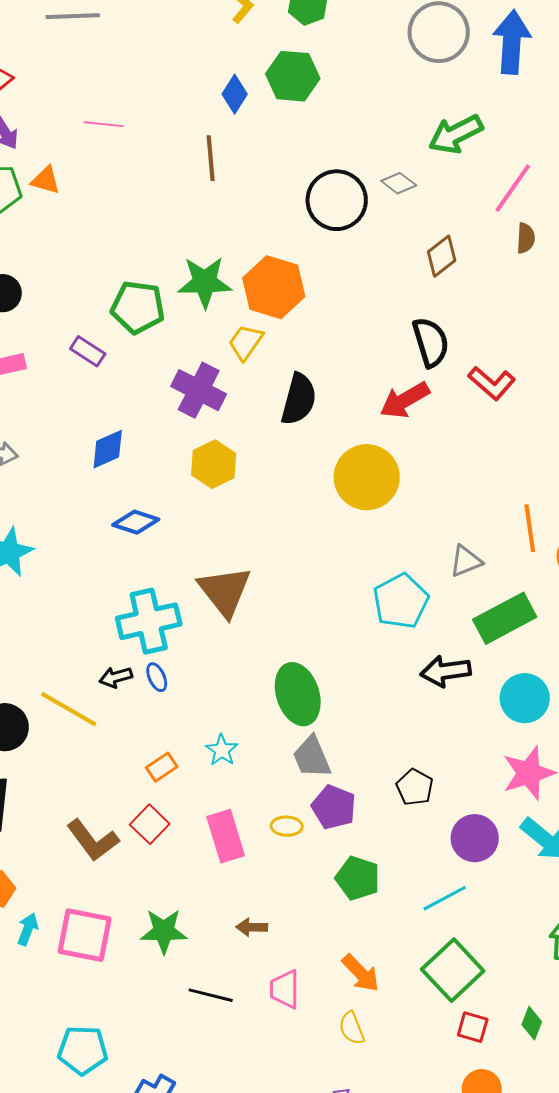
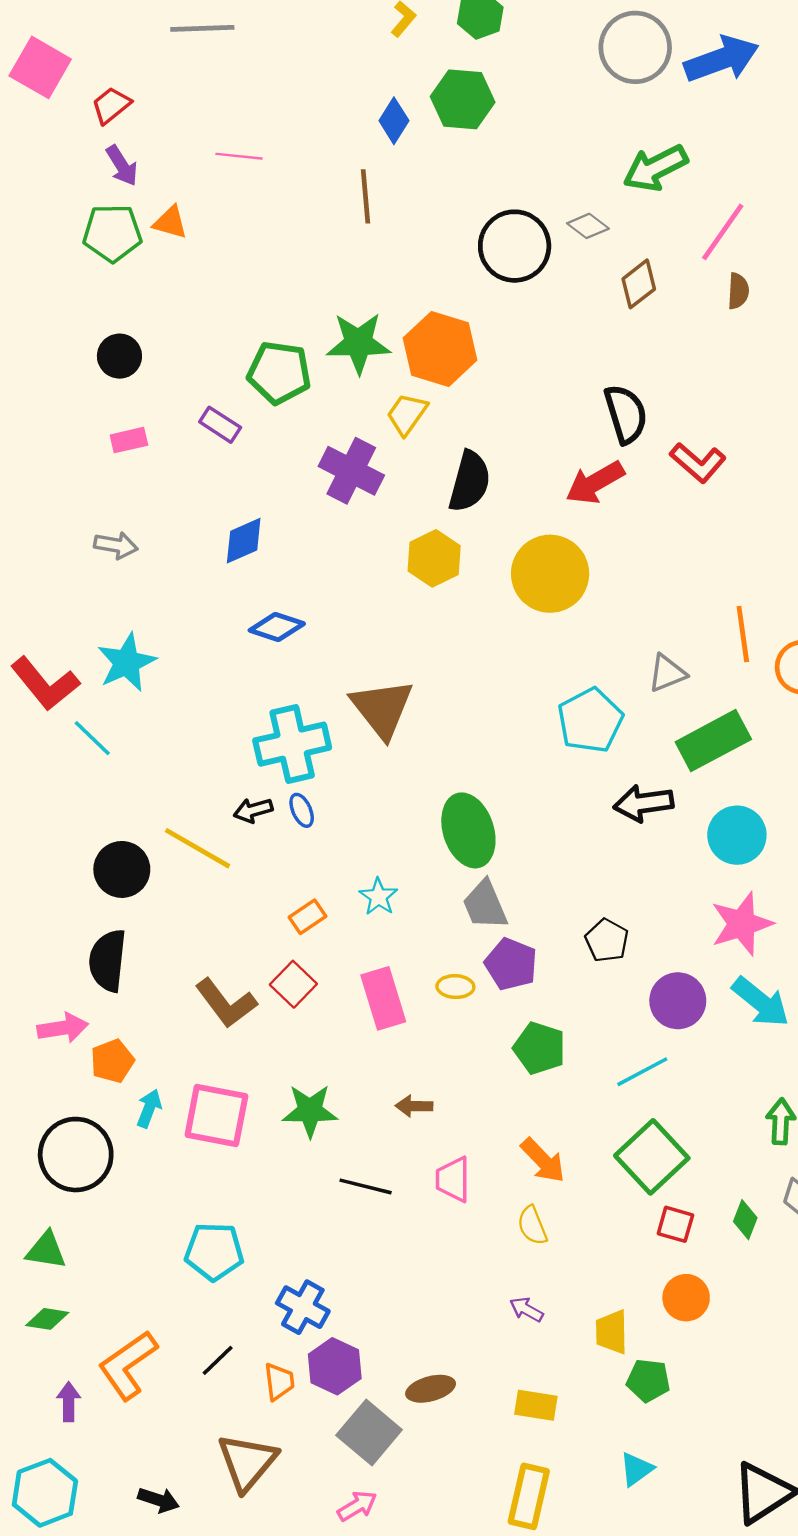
blue arrow: (512, 42) -> (722, 59), turned 66
brown diamond: (442, 256) -> (639, 284), moved
yellow hexagon: (214, 464) -> (434, 558), moved

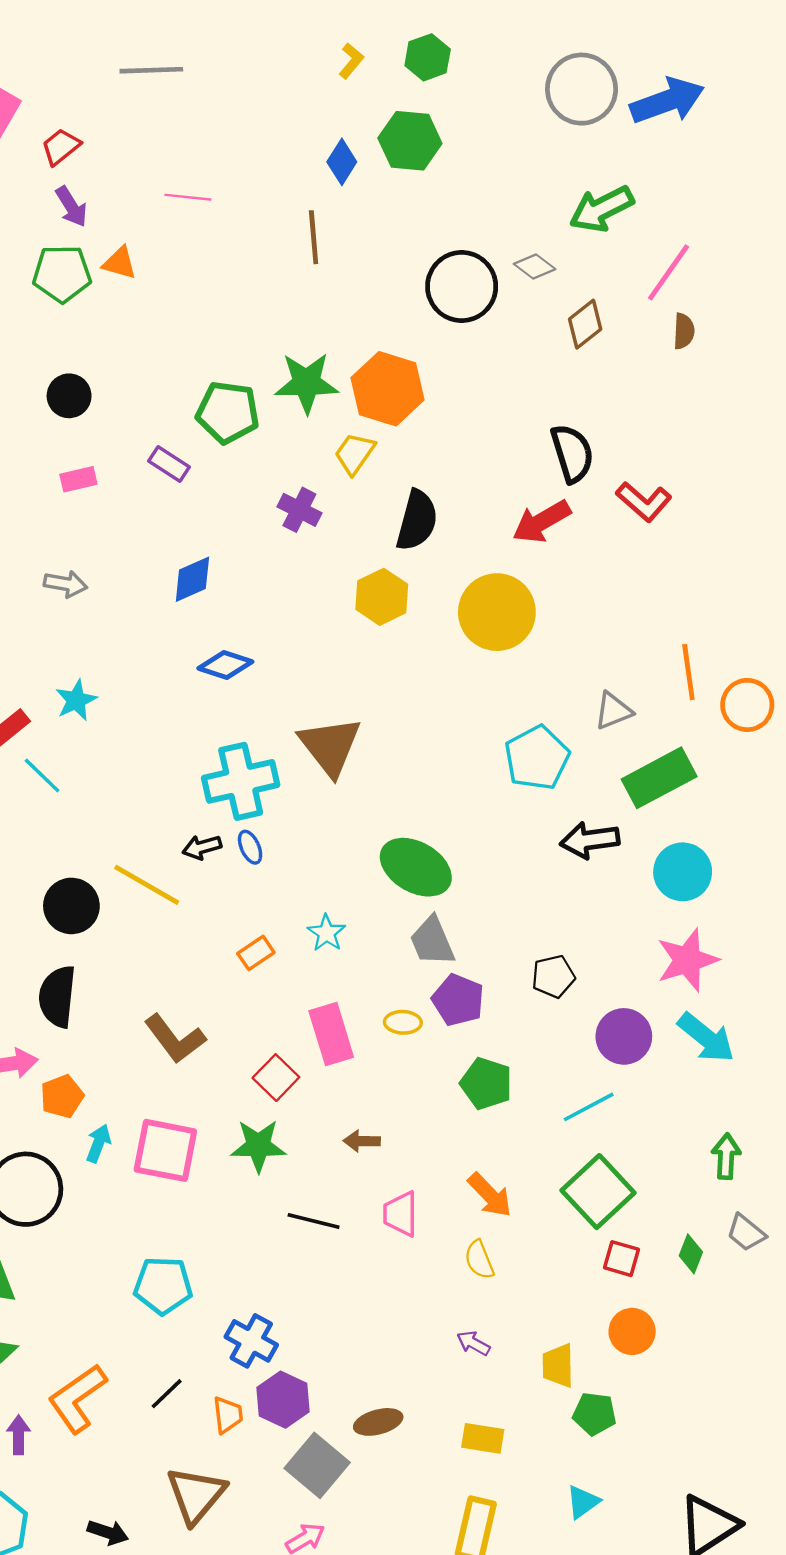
purple cross: (351, 471) -> (299, 510), size x0.7
cyan star: (127, 662) -> (76, 700), size x0.7
green ellipse: (468, 830) -> (416, 867), turned -42
black pentagon: (607, 940) -> (553, 976), turned 30
red square: (293, 984) -> (276, 1078), moved

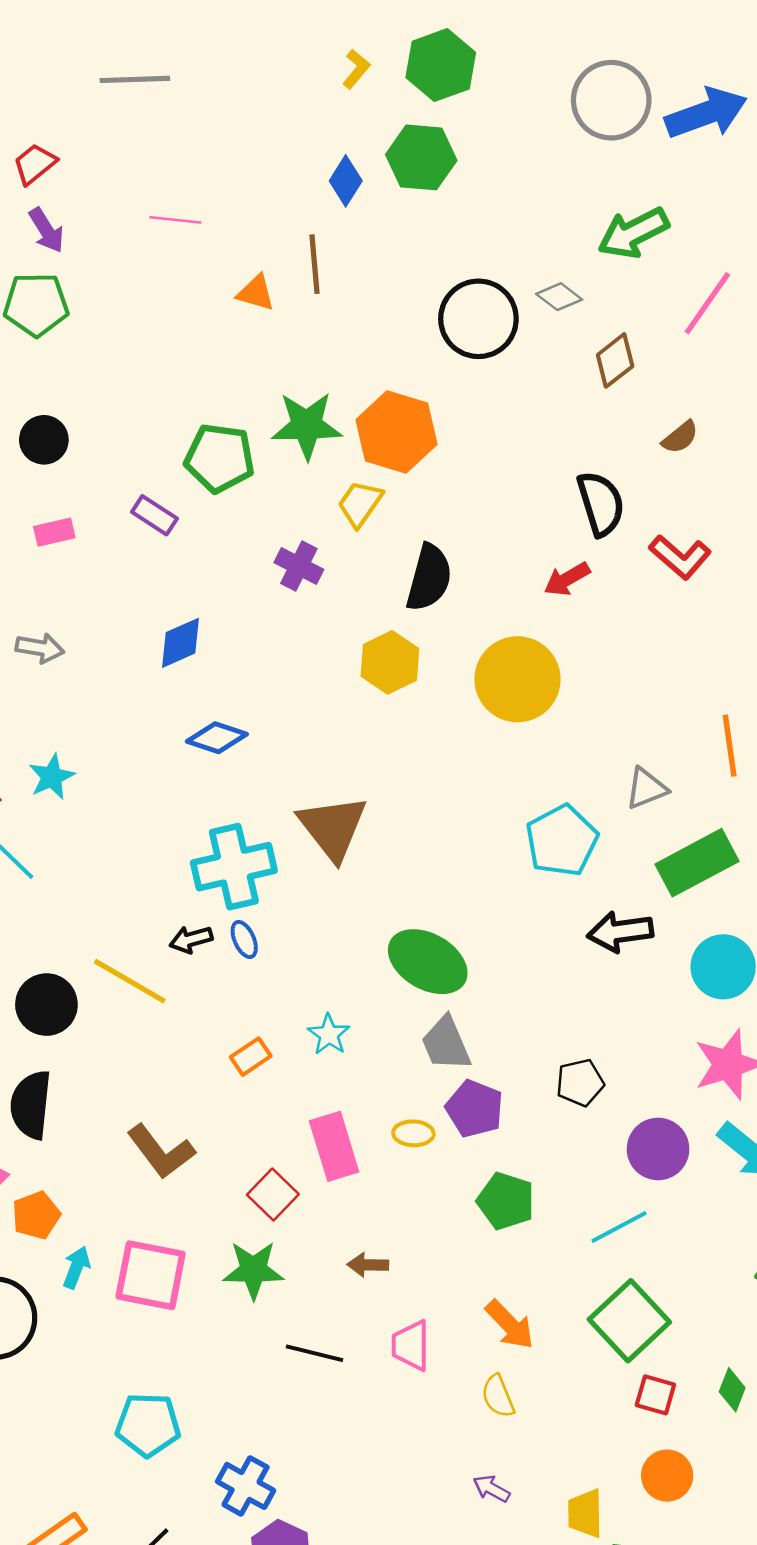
green hexagon: (428, 57) -> (441, 65), size x1.4
orange triangle: (120, 263) -> (256, 293), moved
brown semicircle: (684, 331) -> (680, 437), moved, turned 48
red arrow: (542, 522) -> (567, 579), size x0.7

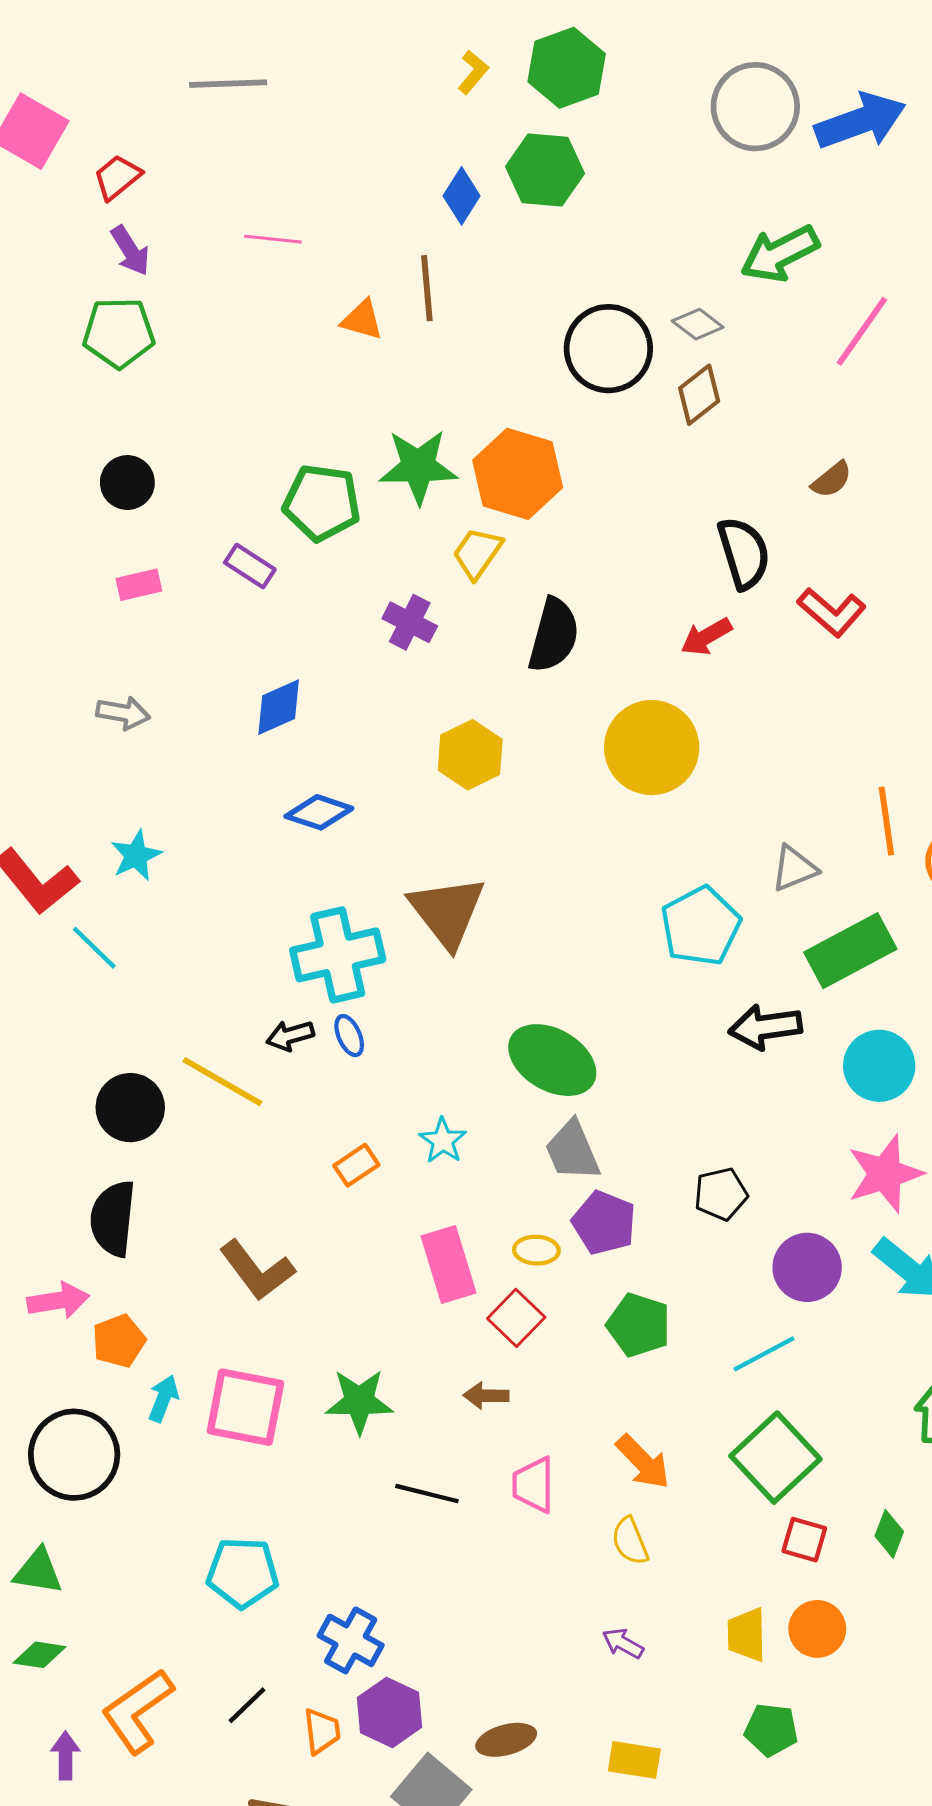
brown diamond: (615, 360) -> (699, 395), moved
yellow hexagon: (390, 662) -> (470, 755), moved
red square: (273, 1195) -> (516, 1318), moved
yellow trapezoid: (585, 1513) -> (747, 1635), moved

